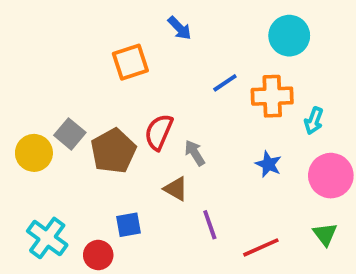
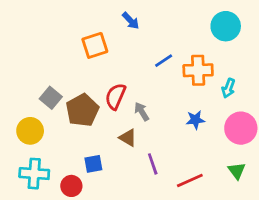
cyan circle: (289, 36) -> (226, 26), moved
yellow circle: (34, 153) -> (30, 131), moved
blue star: (268, 164) -> (195, 120), turned -30
cyan cross: (47, 238) -> (34, 174), turned -32

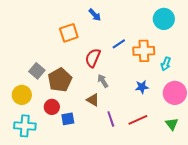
red semicircle: (115, 96) -> (93, 58), moved
red line: (190, 180) -> (138, 120), moved
red circle: (71, 186) -> (52, 107), moved

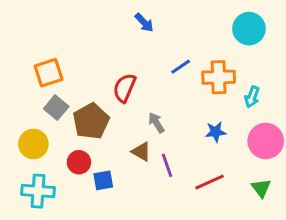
orange square: (69, 33) -> (49, 73), moved
red semicircle: (93, 58) -> (124, 88), moved
purple line: (111, 119) -> (167, 165), moved

